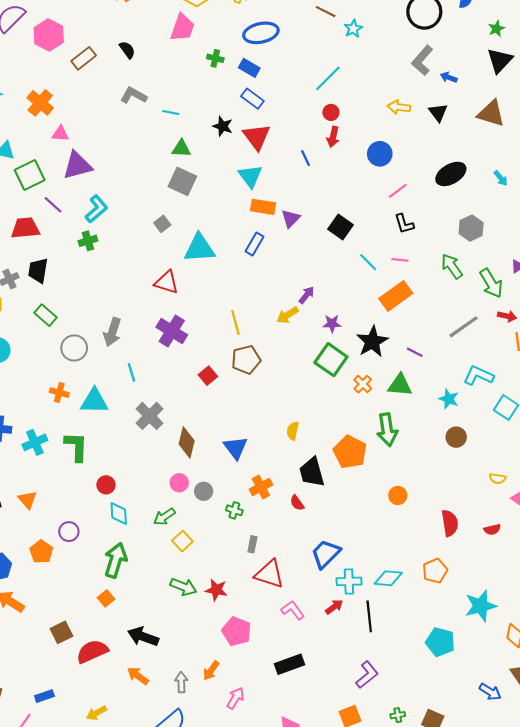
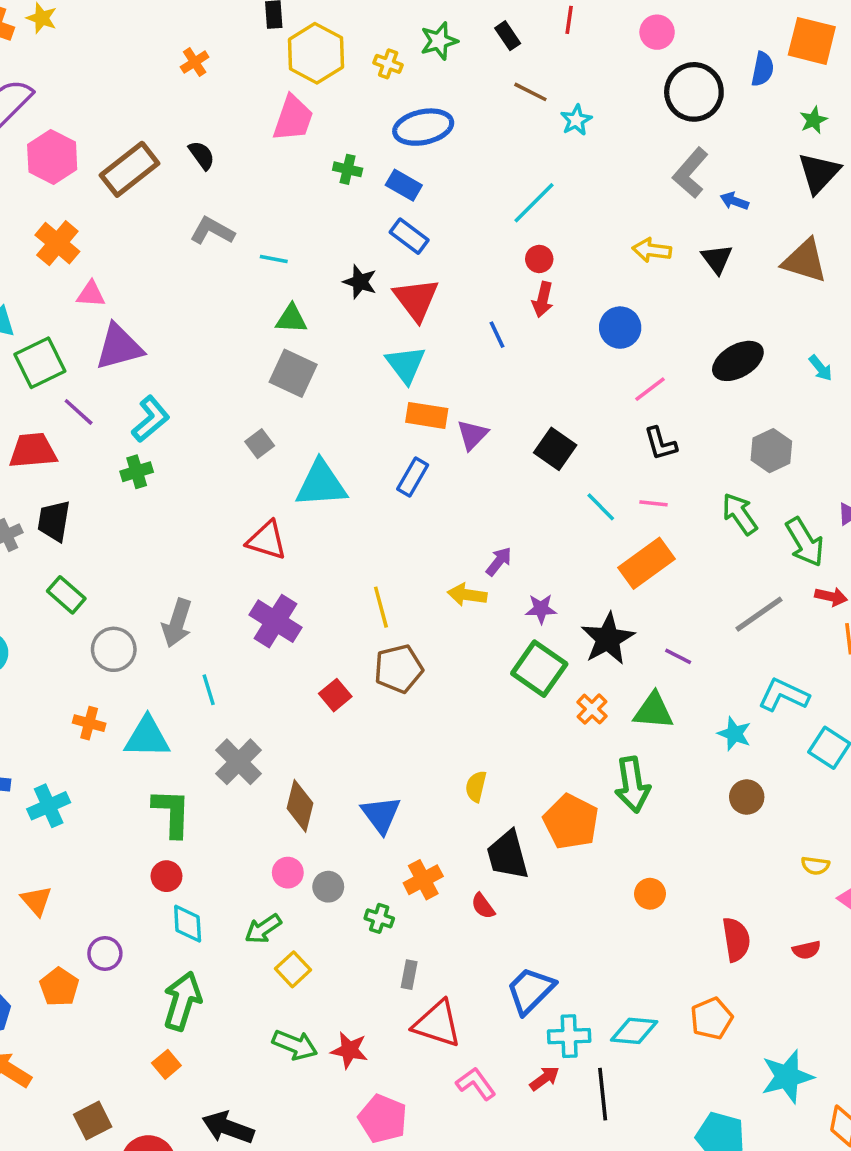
pink hexagon: (49, 35) -> (52, 157), moved
brown rectangle: (84, 58) -> (130, 169), size x1.4
yellow arrow: (287, 315) -> (467, 595), turned 40
green L-shape: (76, 447) -> (172, 813), moved

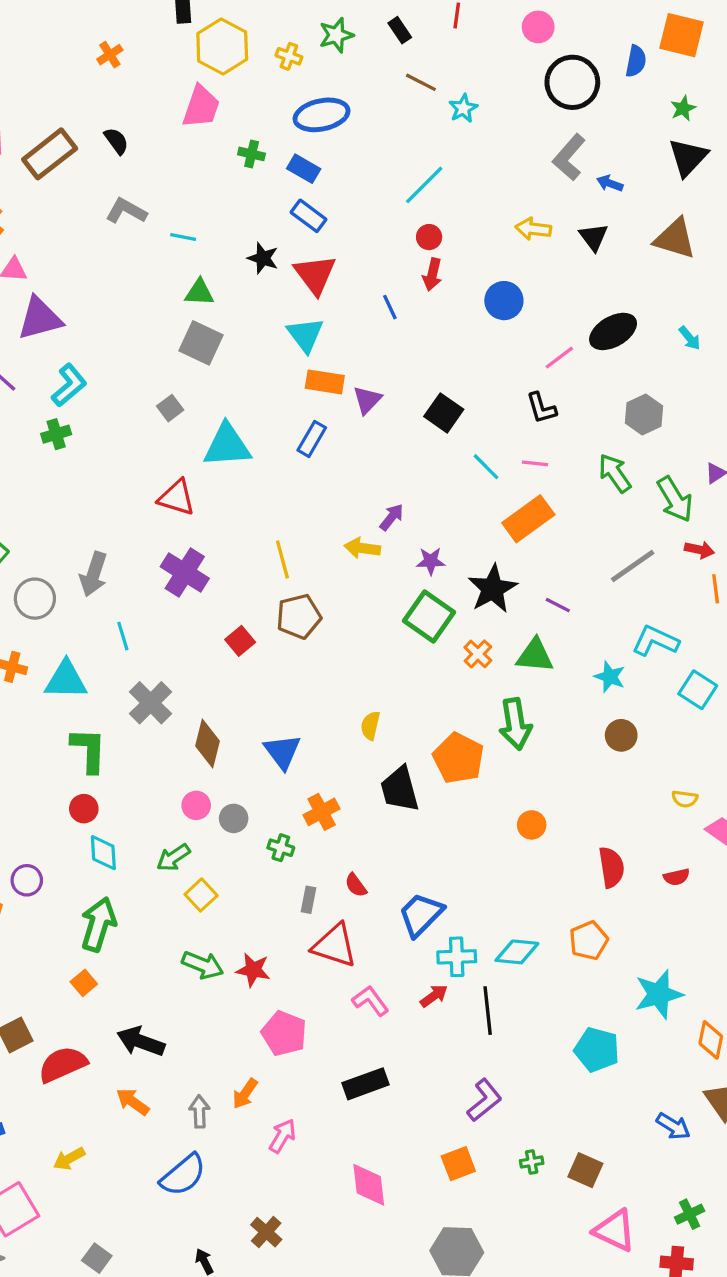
pink line: (650, 389) -> (559, 358), moved
red semicircle: (483, 906) -> (356, 885), moved

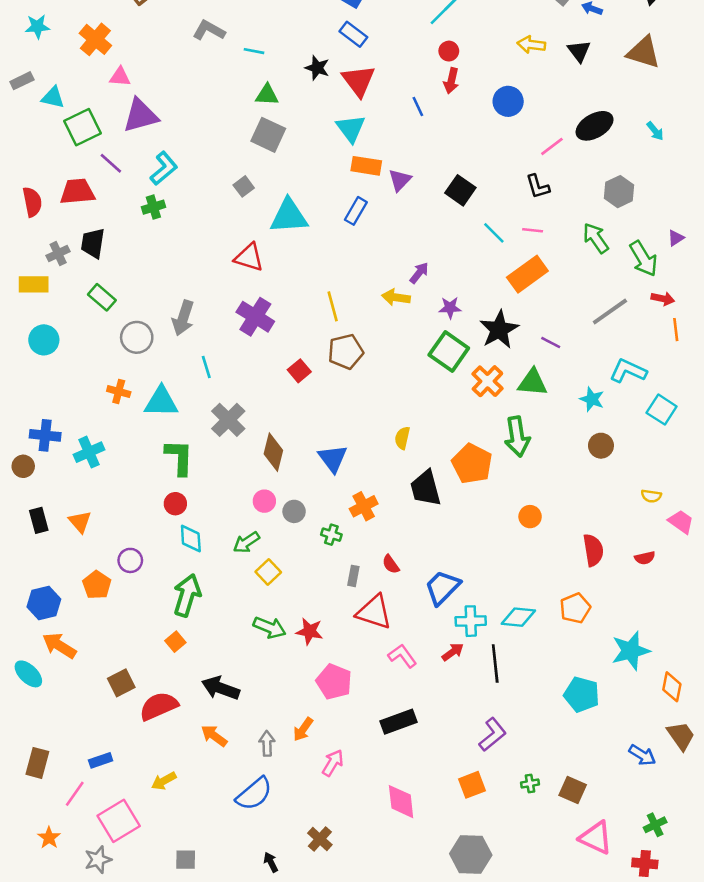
orange cross: (478, 654) -> (487, 381), size x1.4
gray square: (97, 1258) -> (186, 860), turned -35

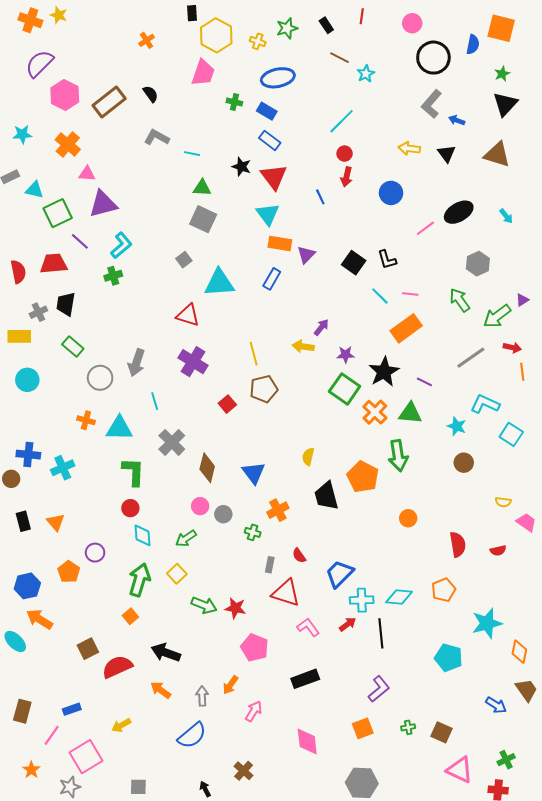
black L-shape: (538, 186) -> (387, 260), moved
green arrow: (644, 259) -> (497, 316), turned 84
yellow square: (268, 572) -> (177, 574), moved

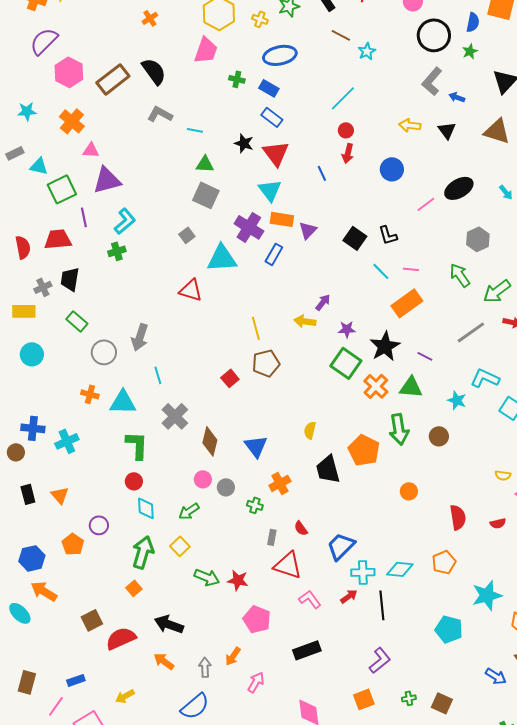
green star: (502, 74) -> (470, 51), moved
black semicircle: (151, 94) -> (154, 71), size x1.6
purple line: (80, 241) -> (84, 217), turned 36
purple cross: (193, 362) -> (249, 227), moved
brown circle: (464, 463) -> (439, 436), moved

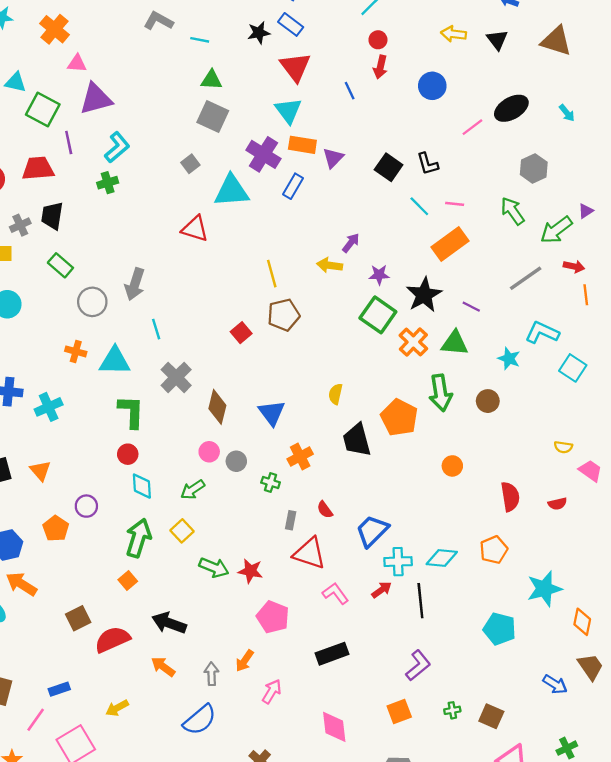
black star: (244, 143) -> (259, 33), moved, turned -30
green square: (62, 189) -> (43, 109), turned -36

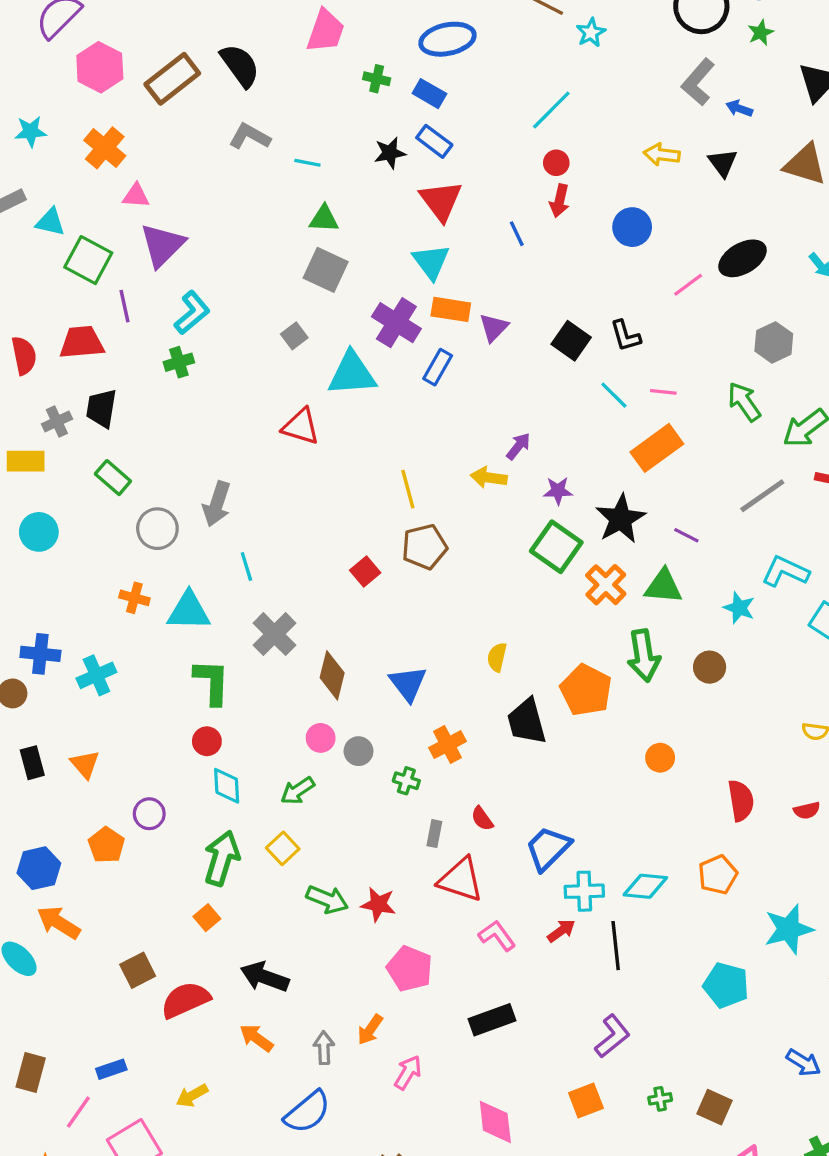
purple triangle: (96, 99) -> (162, 245), turned -30

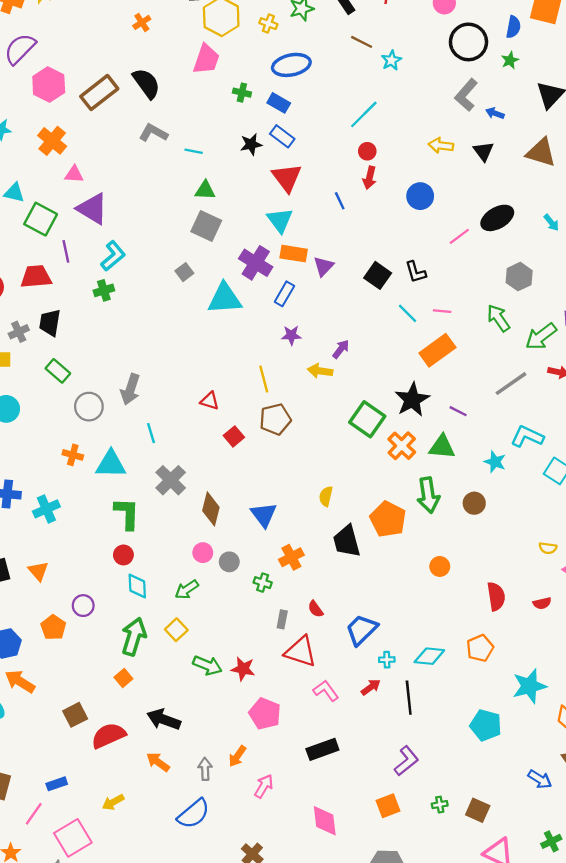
purple triangle: (162, 245) -> (92, 209), turned -44
red triangle: (301, 426) -> (210, 401), moved, size x0.7
purple star: (558, 491) -> (291, 335), moved
cyan cross: (584, 891) -> (387, 660), size x0.6

